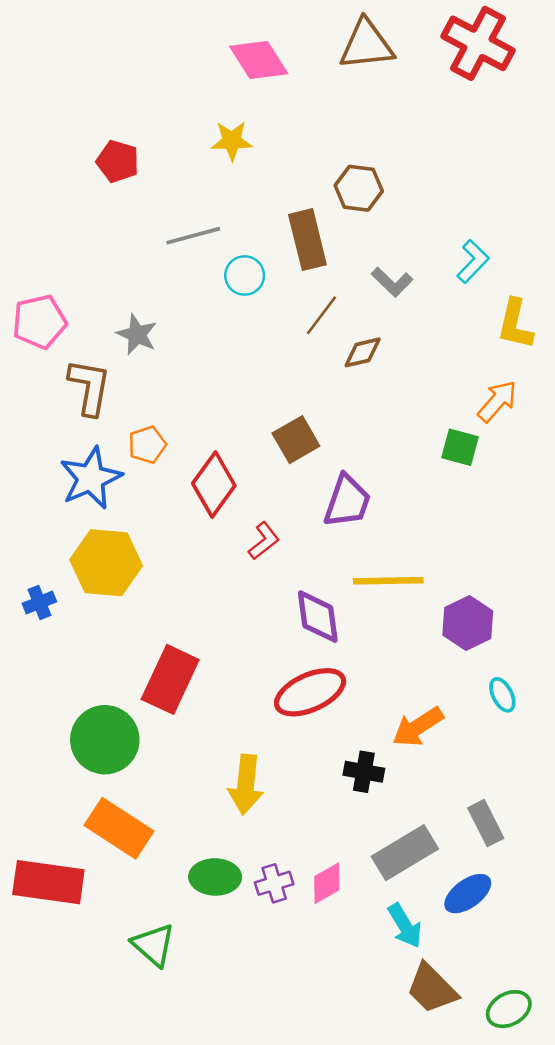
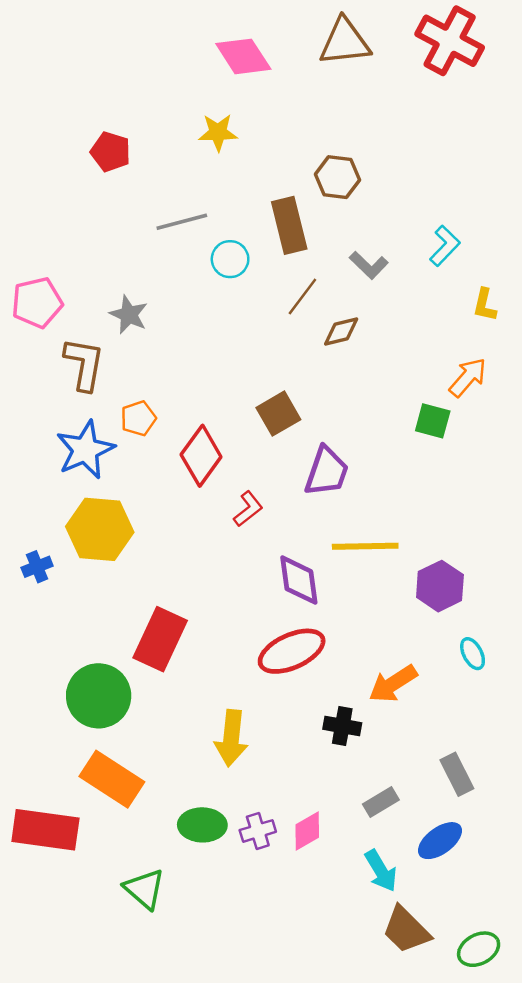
yellow L-shape: (515, 324) -> (485, 305), size x0.7
gray rectangle: (405, 853) -> (381, 802), size x0.6

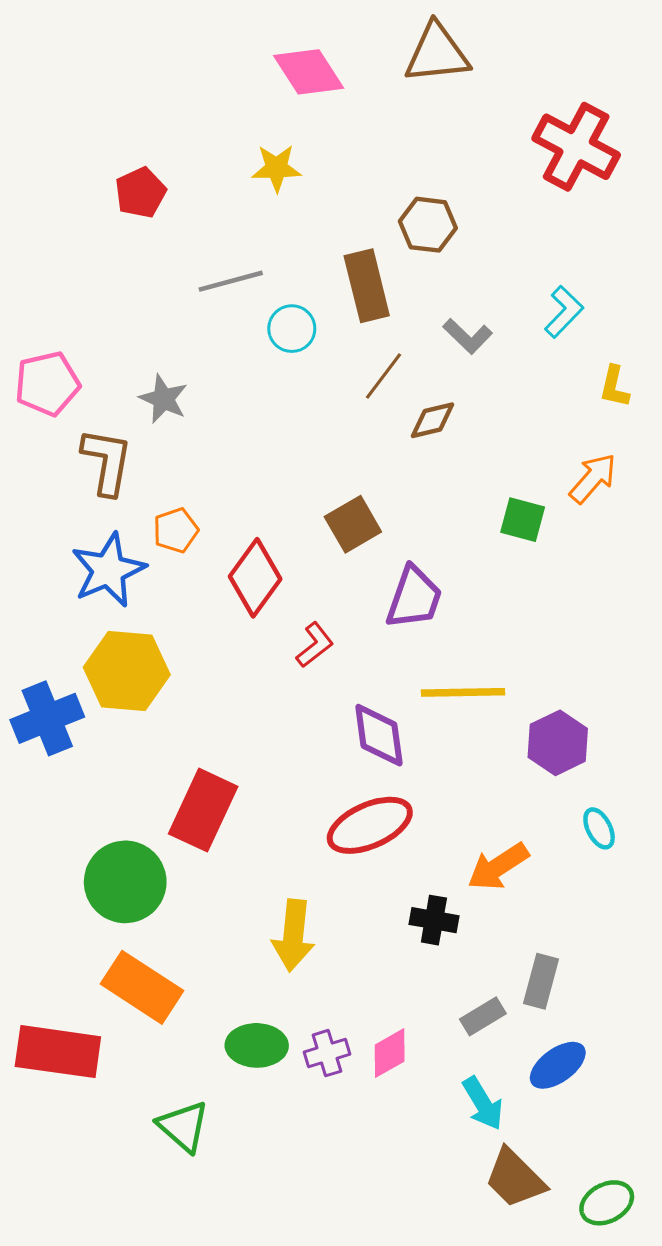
red cross: (450, 41) -> (576, 147), moved
red pentagon: (111, 152) -> (141, 193), turned 30
green square: (433, 421) -> (523, 520), moved
blue cross: (37, 567) -> (47, 718), size x1.8
gray rectangle: (457, 774) -> (541, 981), moved, turned 42

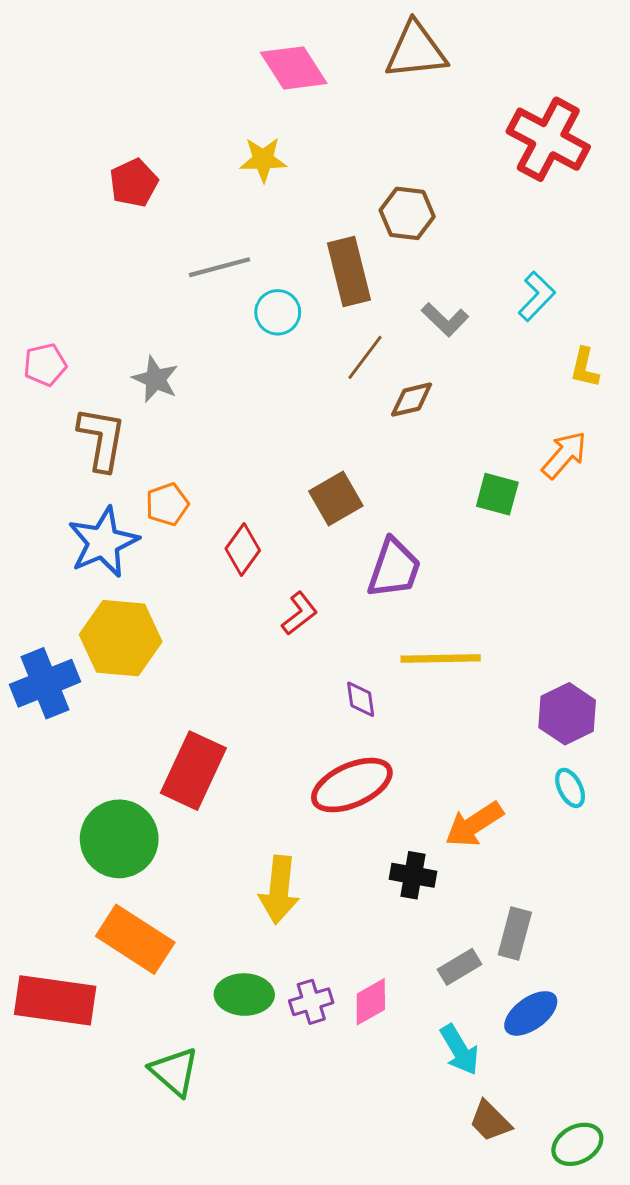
pink pentagon: (47, 384) -> (45, 365), size x0.7
red diamond: (255, 578) -> (243, 549), size x0.7
purple diamond: (379, 735) -> (361, 699), size x0.6
purple hexagon: (558, 743) -> (567, 714), moved
brown trapezoid: (515, 1178) -> (490, 1121), size x0.7

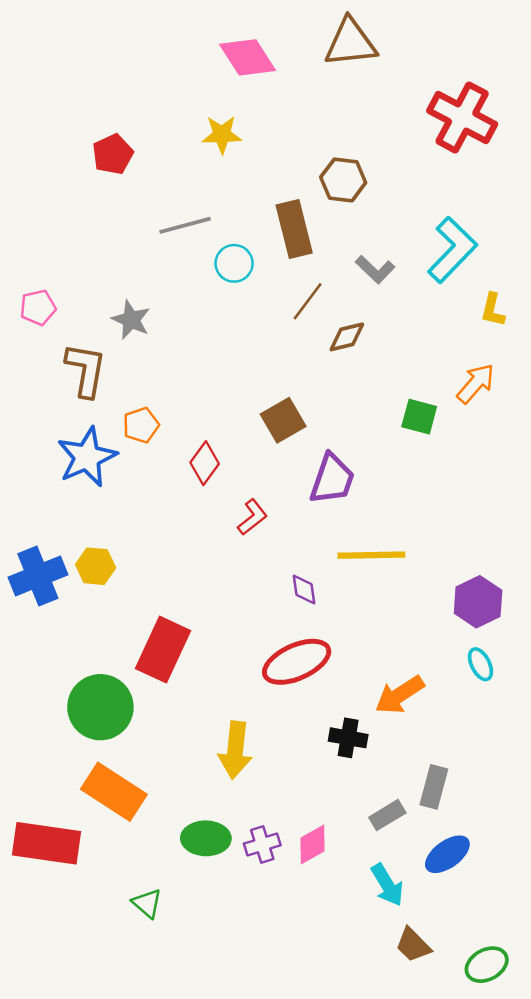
cyan L-shape: (537, 296) -> (452, 250), size x1.6
yellow hexagon: (121, 638) -> (96, 566), moved, size x0.6
green triangle: (174, 1072) -> (147, 903), size x0.7

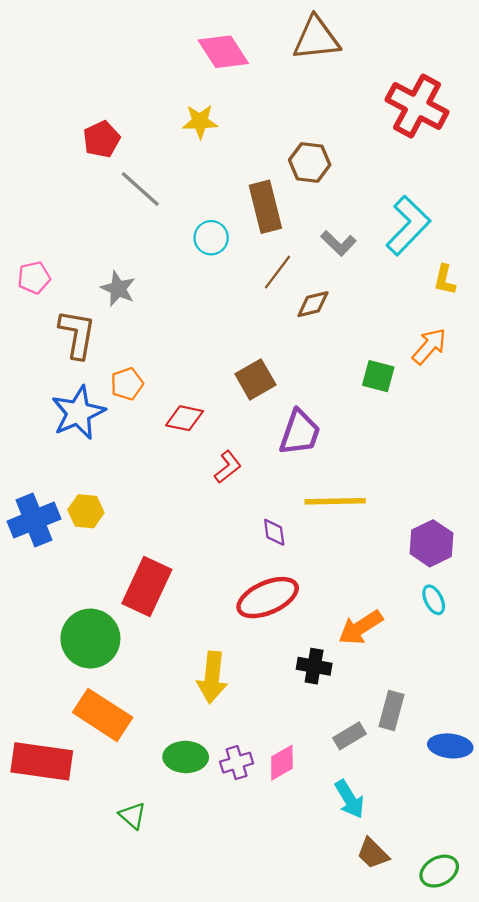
gray line: (185, 225) -> (140, 189), moved, turned 57
red diamond: (205, 463) -> (185, 418), turned 66
blue ellipse: (447, 854) -> (450, 746), moved, turned 42

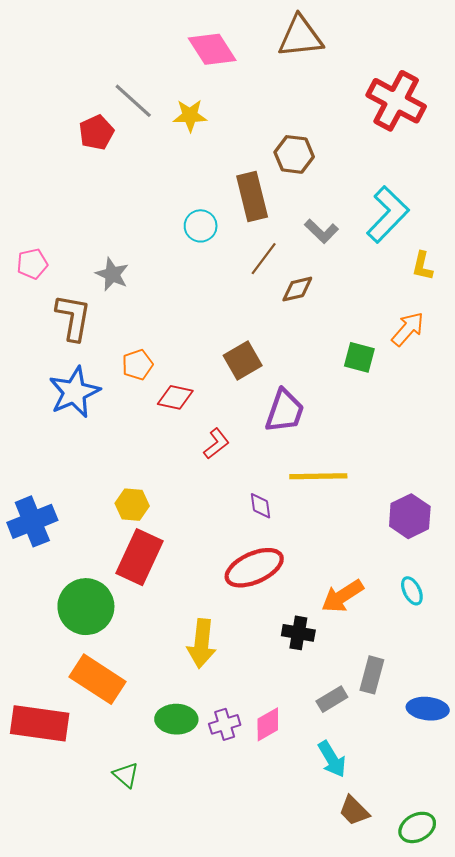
gray line: (140, 189) -> (133, 101), moved
orange pentagon: (127, 384) -> (137, 365), moved
yellow hexagon: (86, 511) -> (132, 505), moved
blue cross: (34, 520) -> (32, 521), moved
cyan ellipse: (434, 600) -> (412, 591), moved

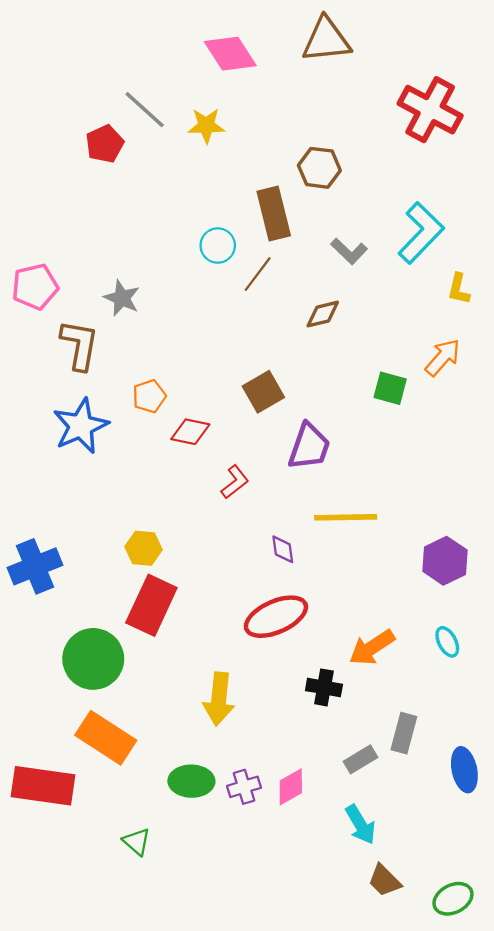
brown line: (264, 259) -> (258, 274), moved
pink pentagon: (32, 264) -> (35, 287), size x1.4
blue ellipse: (428, 709) -> (464, 770), turned 72

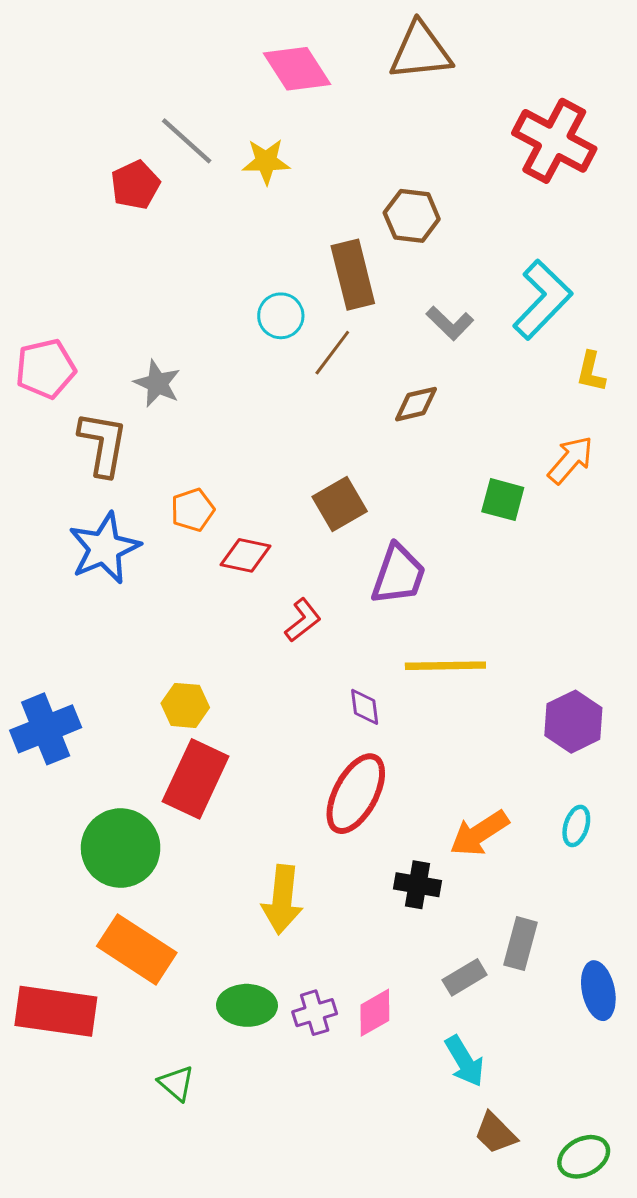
red ellipse: (276, 617) -> (356, 794), turned -38
cyan ellipse: (447, 642) -> (576, 826), turned 44

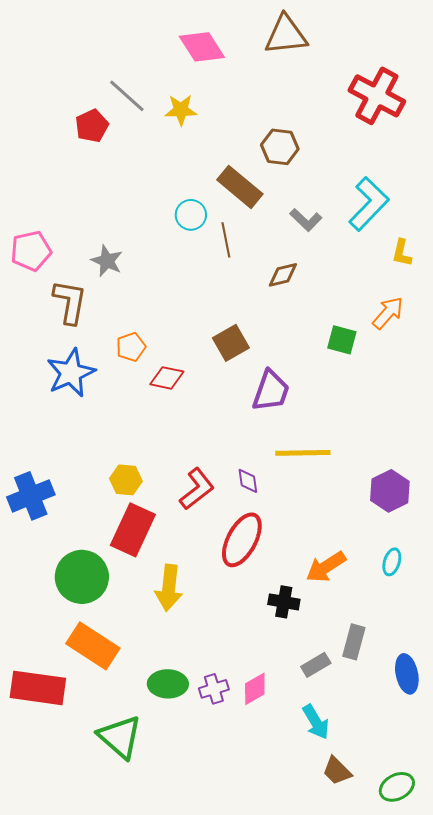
brown rectangle: (353, 275) -> (240, 187), turned -36
brown line: (332, 353) -> (226, 240), turned -48
red L-shape: (303, 620) -> (197, 489), moved, size x1.4
yellow arrow: (282, 899) -> (169, 588), moved
green triangle: (176, 1083) -> (120, 737), size x1.8

